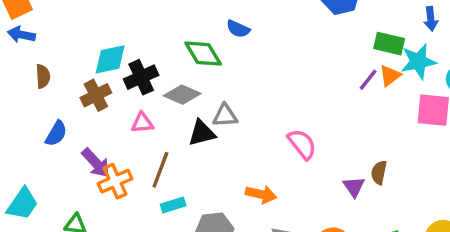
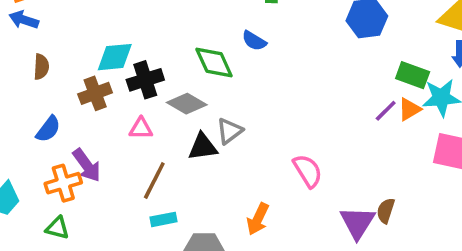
gray triangle: (225, 116) -> (230, 131), turned -40
orange cross: (115, 181) -> (63, 183), moved
purple triangle: (354, 187) -> (357, 223), size x1.5
orange arrow: (261, 194) -> (258, 219), turned 96

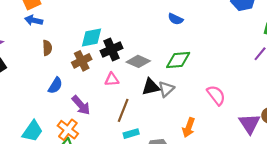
green diamond: (214, 62) -> (178, 60), moved, turned -65
gray triangle: (230, 131) -> (166, 89), moved
orange cross: (63, 183) -> (68, 130), moved, turned -30

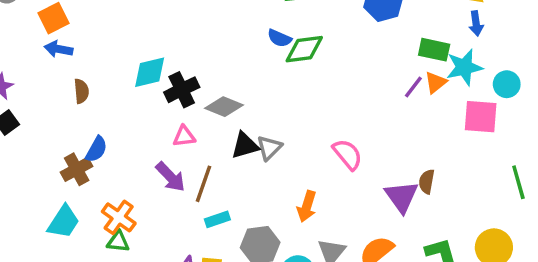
green diamond: (178, 60) -> (304, 49), moved
brown cross: (82, 61) -> (77, 169), moved
purple arrow: (81, 105) -> (170, 177), moved

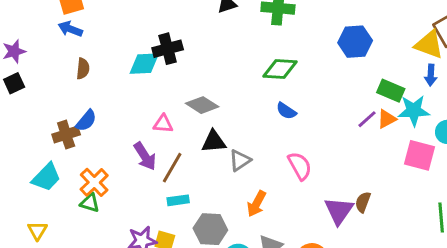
blue semicircle: (279, 38) -> (286, 111), moved
black cross: (182, 90) -> (168, 49), moved
gray triangle: (269, 148) -> (240, 160), moved

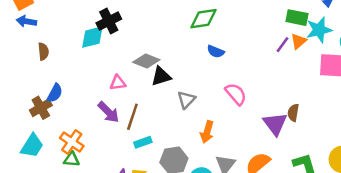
black triangle: (214, 142) -> (161, 76), moved

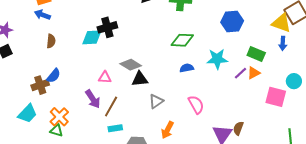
cyan star: (319, 30) -> (217, 59), moved
blue semicircle: (216, 52) -> (187, 68), turned 136

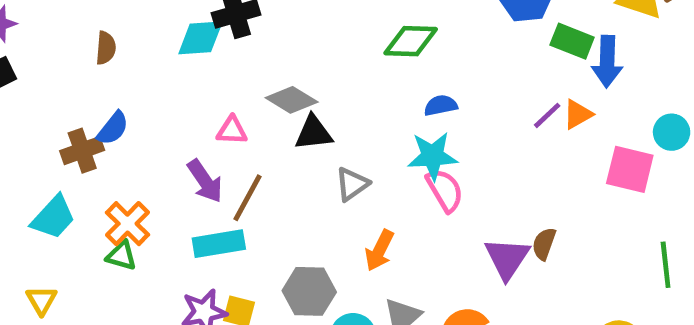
blue arrow: (283, 43) -> (607, 62), moved, size x1.5
green rectangle: (256, 54) -> (572, 41), moved
cyan star: (217, 59) -> (432, 156), moved
blue semicircle: (187, 68) -> (441, 105), moved
cyan rectangle: (115, 128) -> (219, 244), moved, size x1.5

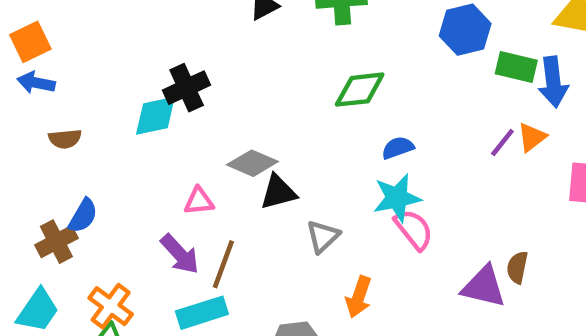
brown semicircle: (106, 48) -> (65, 139), turned 88
purple triangle: (507, 258) -> (484, 287), turned -42

